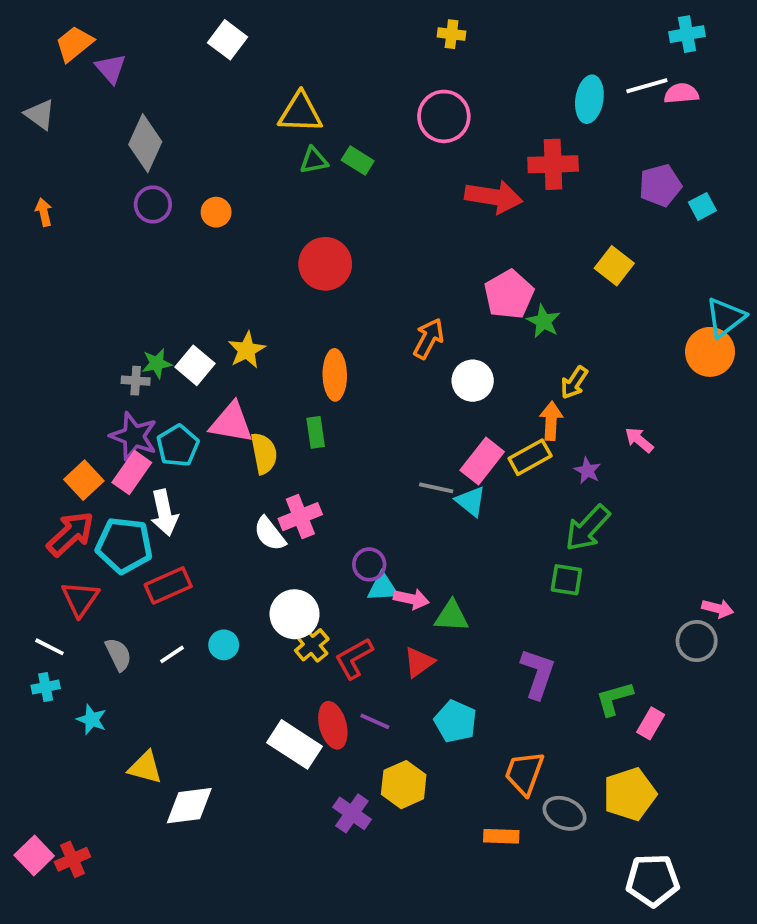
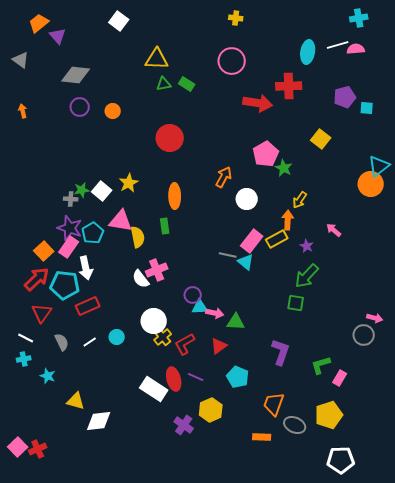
gray diamond: (145, 143) -> (76, 75), turned 72
cyan square: (702, 206) -> (367, 108), turned 32

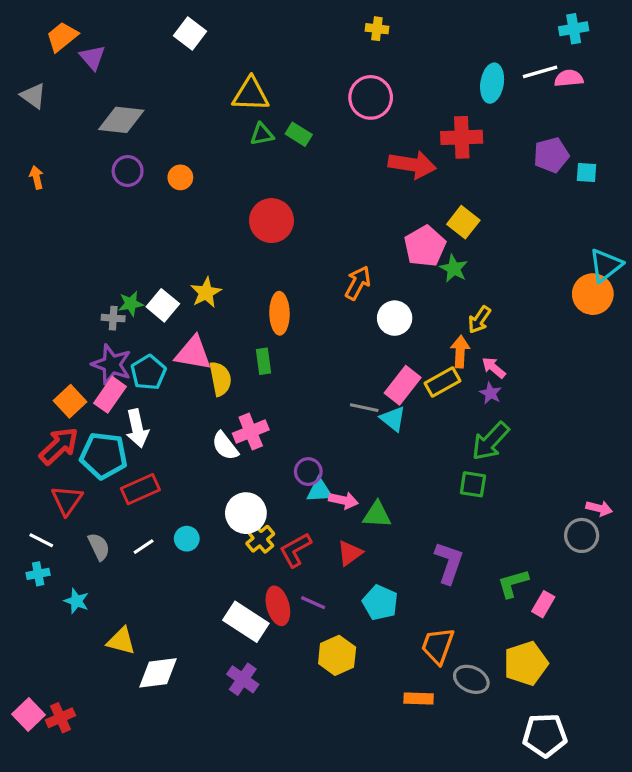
yellow square: (321, 139) -> (463, 222), moved
pink arrow: (334, 230) -> (494, 368), moved
purple cross: (184, 425) -> (243, 679), moved

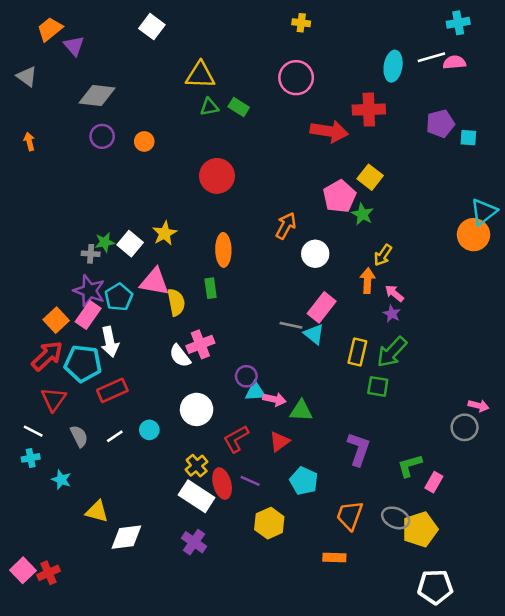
yellow rectangle: (443, 382) -> (357, 352), moved, turned -48
yellow cross: (260, 539) -> (197, 466), moved
gray ellipse: (471, 679) -> (396, 518), moved

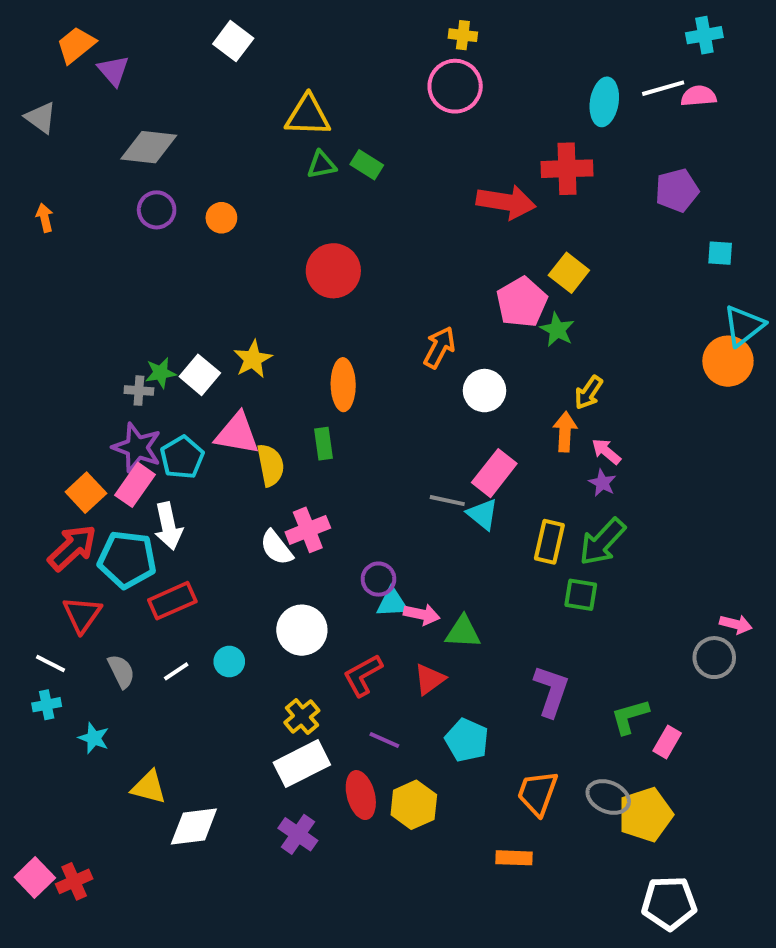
pink circle: (296, 78) -> (455, 86), moved
cyan square: (468, 138) -> (720, 253), moved
red ellipse: (222, 483) -> (361, 795), moved
white rectangle: (197, 496) -> (302, 764), turned -60

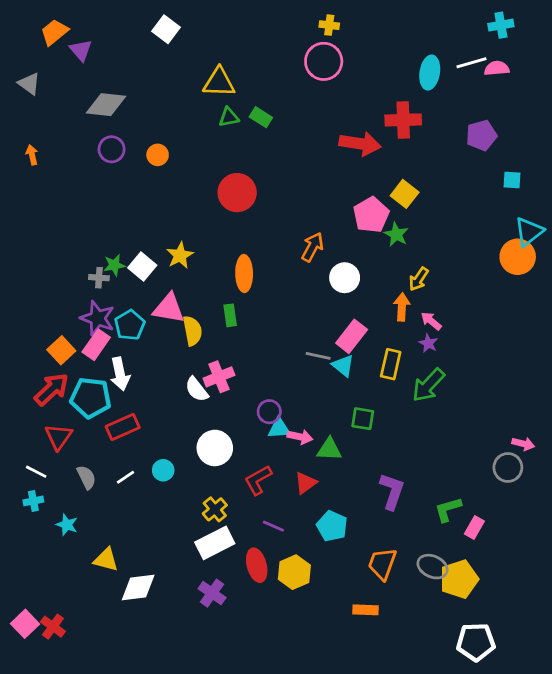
yellow rectangle: (549, 542) -> (391, 364), moved
green square: (581, 595) -> (363, 419), moved
red cross: (74, 881) -> (53, 627), turned -30

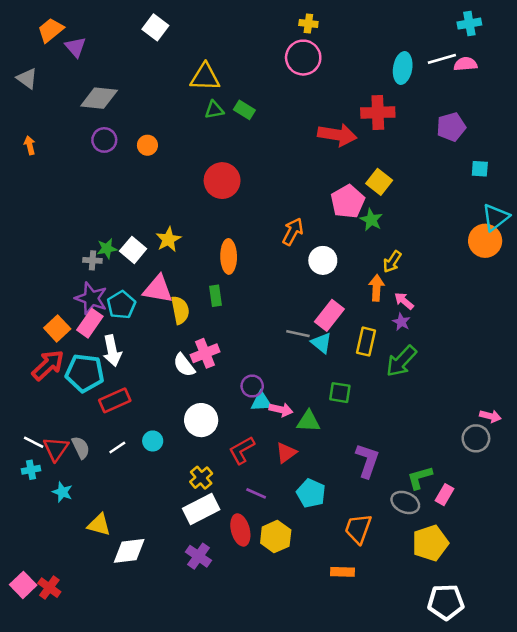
red triangle: (58, 437) -> (56, 449), moved
gray ellipse: (433, 567) -> (405, 502), moved

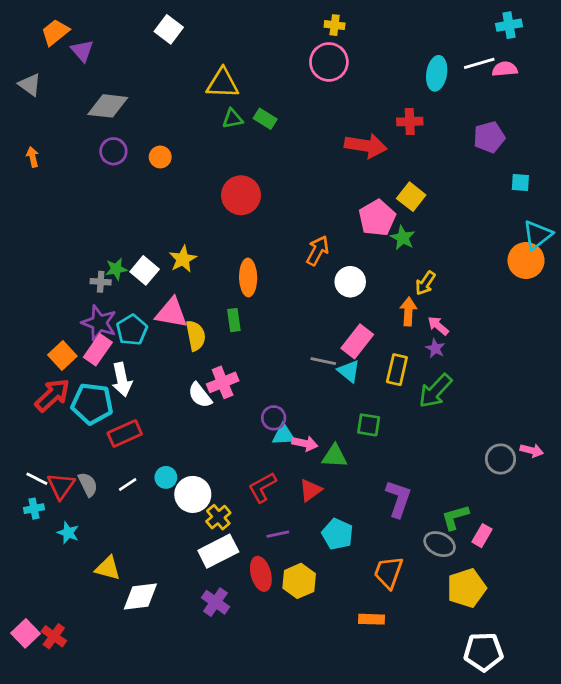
red cross: (378, 112) -> (410, 122), size x0.7
white circle: (201, 420) -> (193, 494), moved
gray circle: (476, 438) -> (500, 459), moved
purple line: (256, 493) -> (278, 534), turned -36

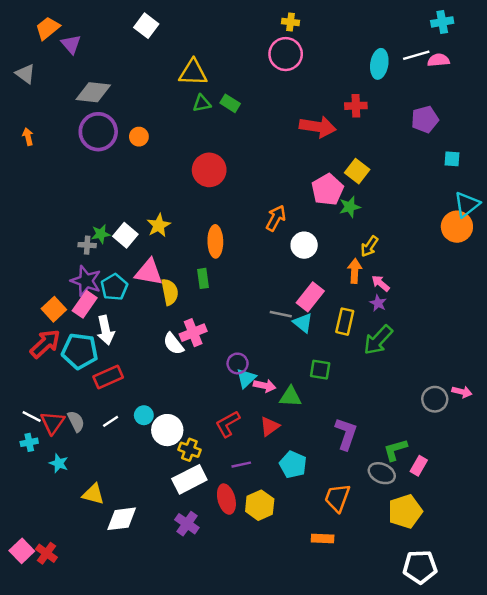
purple circle: (113, 151) -> (98, 132), size x1.6
green star: (403, 238) -> (350, 207), turned 30
cyan triangle: (284, 435) -> (246, 378), turned -40
yellow cross: (218, 517) -> (189, 450), turned -30

